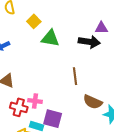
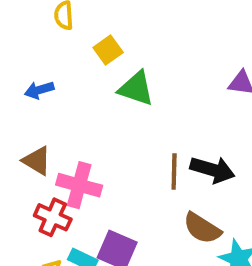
black arrow: (89, 42) -> (212, 170), moved
pink cross: (35, 101) -> (79, 185), moved, size x1.5

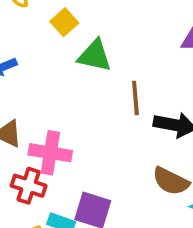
brown line: (174, 172) -> (135, 98), moved

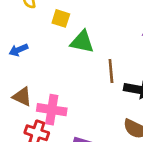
yellow square: (64, 22) -> (61, 18), turned -30

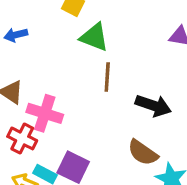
brown line: (111, 71) -> (107, 77), moved

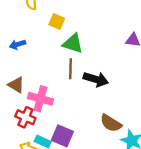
brown line: (107, 77) -> (71, 69), moved
black arrow: (153, 106) -> (96, 79), moved

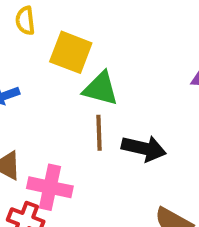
yellow square: (57, 21) -> (71, 52), size x1.5

